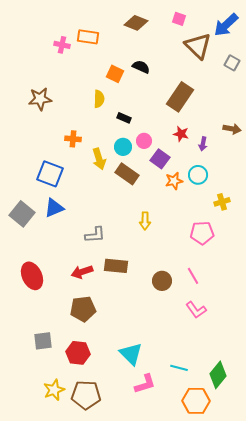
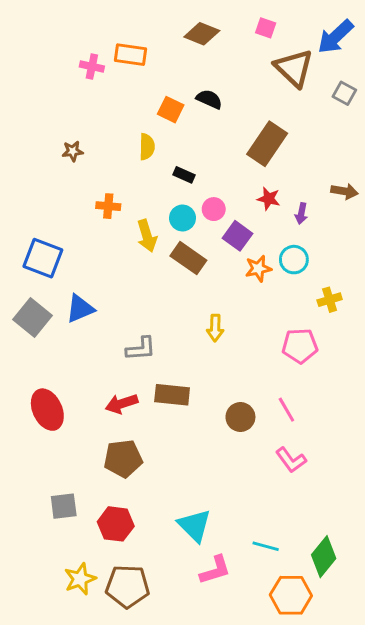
brown star: (40, 99) -> (73, 151), moved, size x0.6
blue square: (50, 174) -> (43, 258), moved

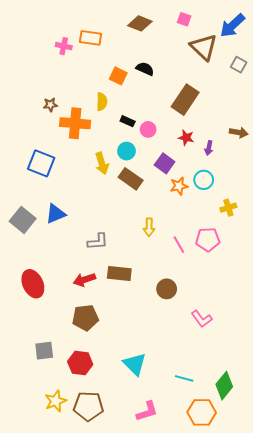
orange cross: (108, 206) -> (75, 123), moved, size x1.8
pink circle: (214, 209) -> (148, 129), moved
blue square: (43, 258) -> (41, 163), moved
pink line: (286, 410) -> (179, 245), moved
pink L-shape: (215, 570) -> (147, 411), moved

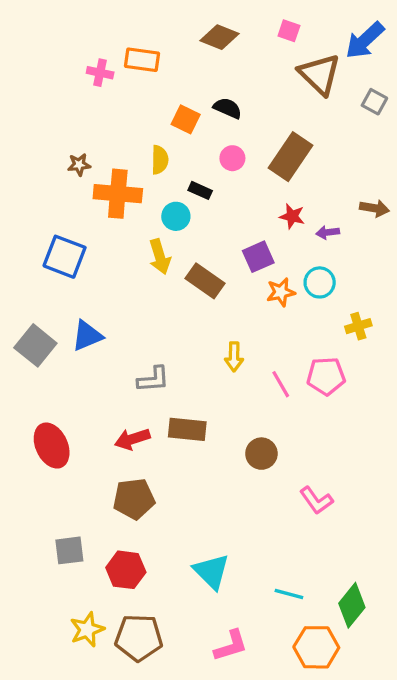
pink circle: (148, 129) -> (232, 158), moved
purple arrow: (209, 148) -> (328, 232), turned 72
cyan circle: (126, 151) -> (176, 216), moved
purple square: (165, 163) -> (258, 257), turned 30

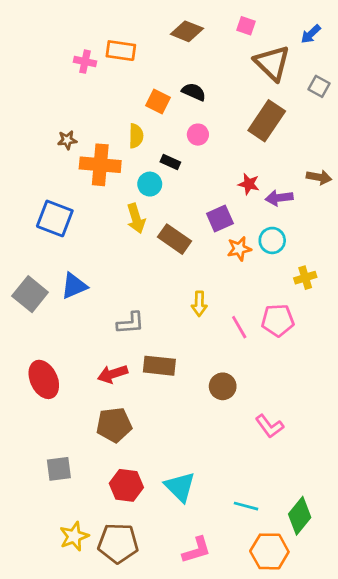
blue arrow: (365, 40) -> (311, 34), size x0.6
brown rectangle: (291, 157) -> (267, 121), moved
purple arrow: (328, 232) -> (279, 198), size x1.4
red hexagon: (126, 570) -> (126, 485), moved

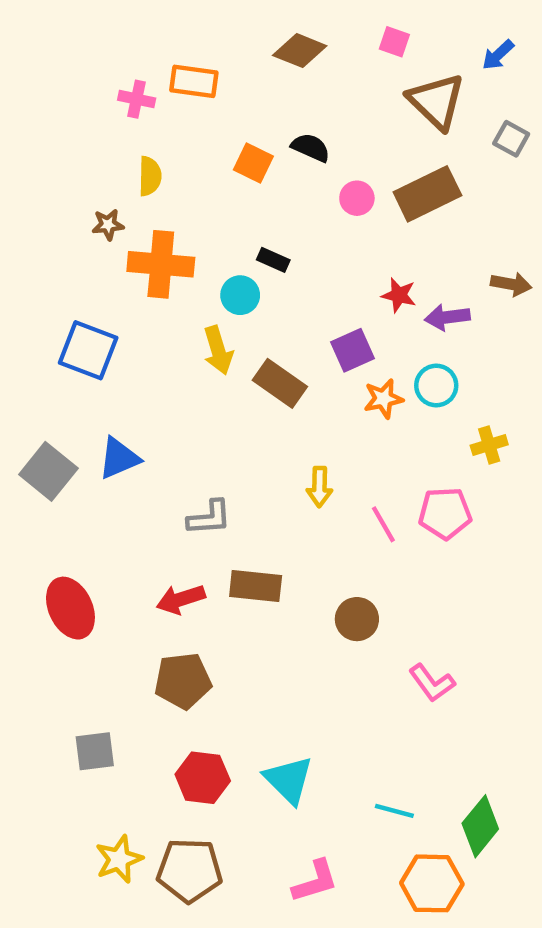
brown rectangle: (267, 121) -> (427, 194), turned 30
pink circle: (198, 135) -> (357, 198), moved
yellow semicircle: (136, 136) -> (150, 176), moved

